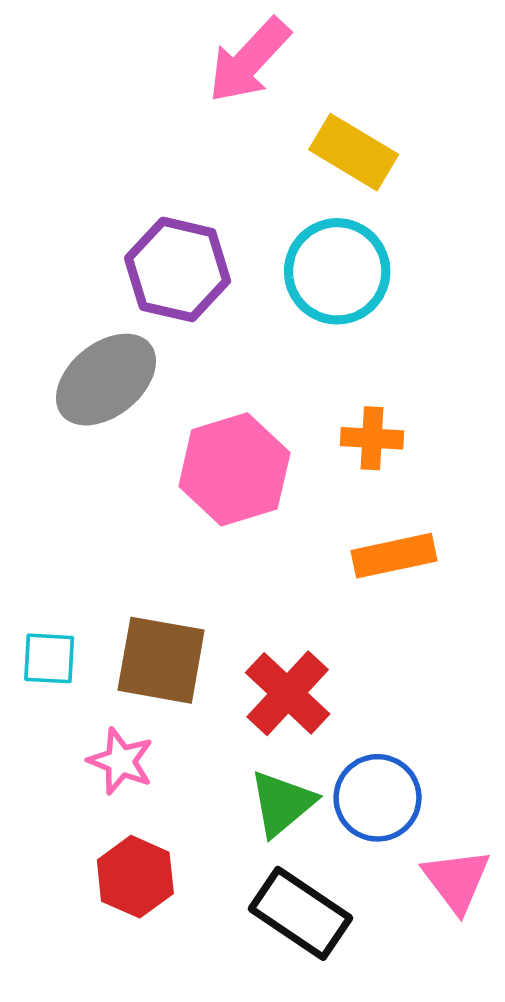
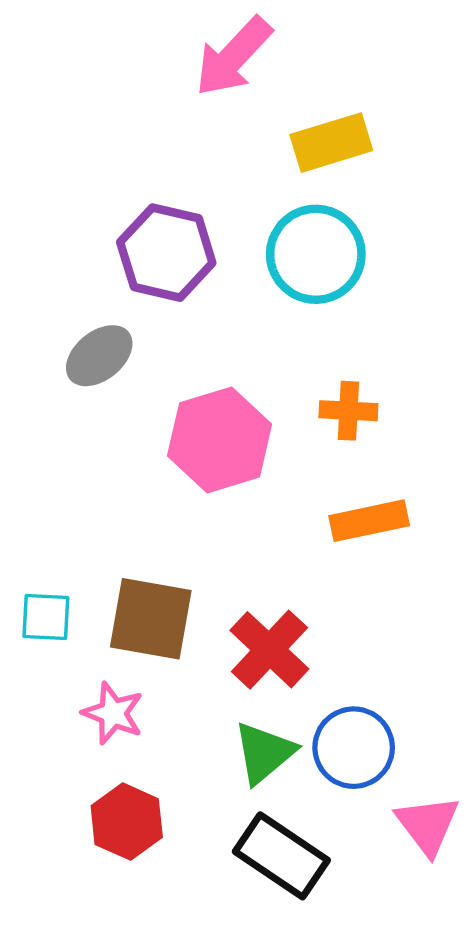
yellow rectangle: (354, 152) -> (331, 143), turned -48
gray ellipse: (106, 380) -> (99, 356), size x0.7

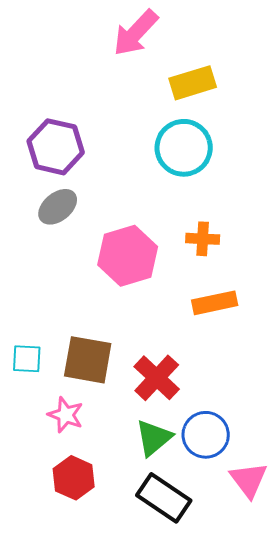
purple hexagon: (166, 253) -> (56, 147), moved

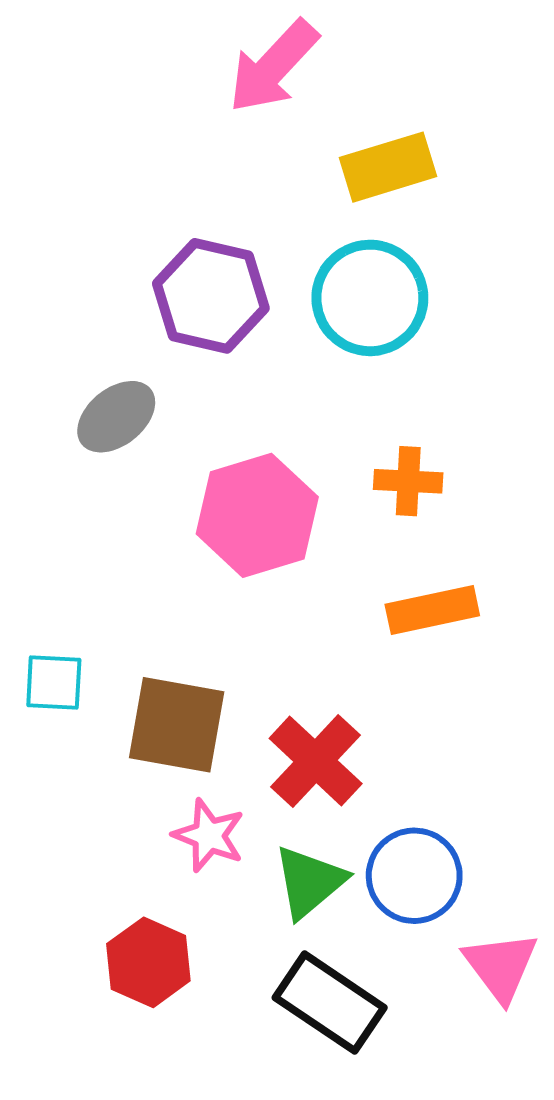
purple hexagon: (56, 147) -> (211, 296), moved
cyan square: (27, 359) -> (54, 682), moved
pink star: (66, 415) -> (209, 835), moved

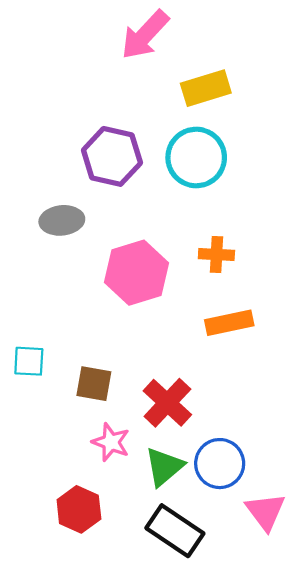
gray ellipse: (116, 417) -> (62, 220), turned 33
brown square: (177, 725) -> (94, 384), size x0.7

